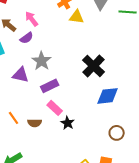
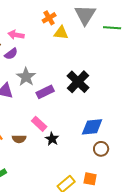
pink arrow: (32, 19) -> (16, 35), turned -42
purple rectangle: (50, 86) -> (45, 92), moved
blue diamond: (108, 96) -> (92, 127), moved

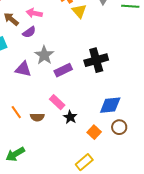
yellow triangle: (61, 33) -> (79, 11), turned 42
black cross: (78, 82) -> (96, 60), turned 30
orange square: (90, 179) -> (94, 132), moved, turned 32

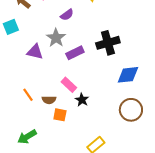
purple semicircle: (29, 32) -> (67, 15), moved
blue diamond: (110, 105) -> (128, 75), moved
brown circle: (119, 127) -> (131, 110), size x1.5
orange square: (94, 132) -> (60, 115), moved, turned -32

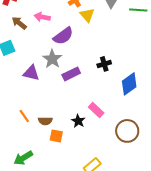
purple semicircle: (67, 15) -> (63, 36), size x1.5
black cross: (108, 43) -> (104, 64), size x0.6
blue diamond: (128, 75) -> (129, 84), moved, turned -30
pink rectangle: (69, 85) -> (96, 110), moved

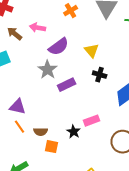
yellow triangle: (87, 15) -> (92, 51), moved
black cross: (104, 64) -> (100, 75), turned 32
purple triangle: (31, 73) -> (18, 107), moved
pink rectangle: (96, 110) -> (92, 121), turned -63

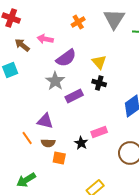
black cross: (100, 75) -> (99, 83), moved
purple triangle: (18, 107) -> (45, 121), moved

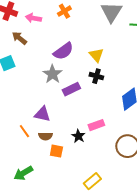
orange cross: (78, 22) -> (64, 11), moved
pink arrow: (45, 39) -> (33, 18), moved

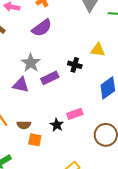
purple semicircle: (63, 51) -> (42, 28), moved
yellow triangle: (96, 55) -> (98, 50), moved, turned -42
purple triangle: (42, 114) -> (21, 85), moved

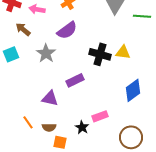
gray star: (31, 63) -> (46, 53), moved
black cross: (75, 65) -> (100, 54), moved, size x1.5
purple triangle: (21, 85) -> (50, 98), moved

